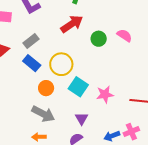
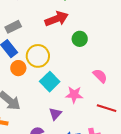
pink semicircle: (124, 35) -> (100, 76), moved
orange circle: (46, 88) -> (18, 68), moved
purple triangle: (82, 119) -> (55, 114), moved

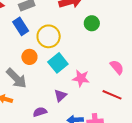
orange circle: (18, 68) -> (29, 57), moved
pink semicircle: (100, 76) -> (117, 67), moved

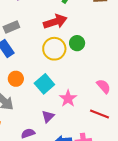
yellow circle: (49, 36) -> (54, 49), moved
pink star: (81, 78) -> (68, 98), turned 30

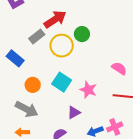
gray rectangle: (11, 27) -> (37, 37), moved
purple triangle: (48, 116) -> (74, 112), turned 32

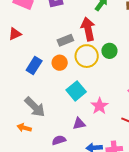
red arrow: (55, 19) -> (88, 29), turned -85
blue rectangle: (15, 58) -> (34, 66), moved, turned 66
orange circle: (33, 85) -> (60, 63), moved

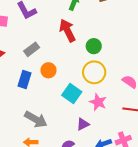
gray rectangle: (65, 40) -> (32, 49), moved
yellow circle: (87, 56) -> (94, 72), moved

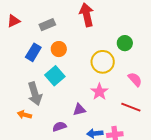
green circle: (94, 46) -> (125, 43), moved
cyan square: (72, 93) -> (55, 76), moved
gray arrow: (36, 119) -> (35, 94), turned 30

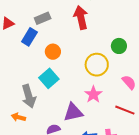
gray rectangle: (47, 25) -> (43, 18), moved
blue rectangle: (33, 52) -> (29, 37), moved
purple triangle: (79, 110) -> (73, 112), size x1.5

